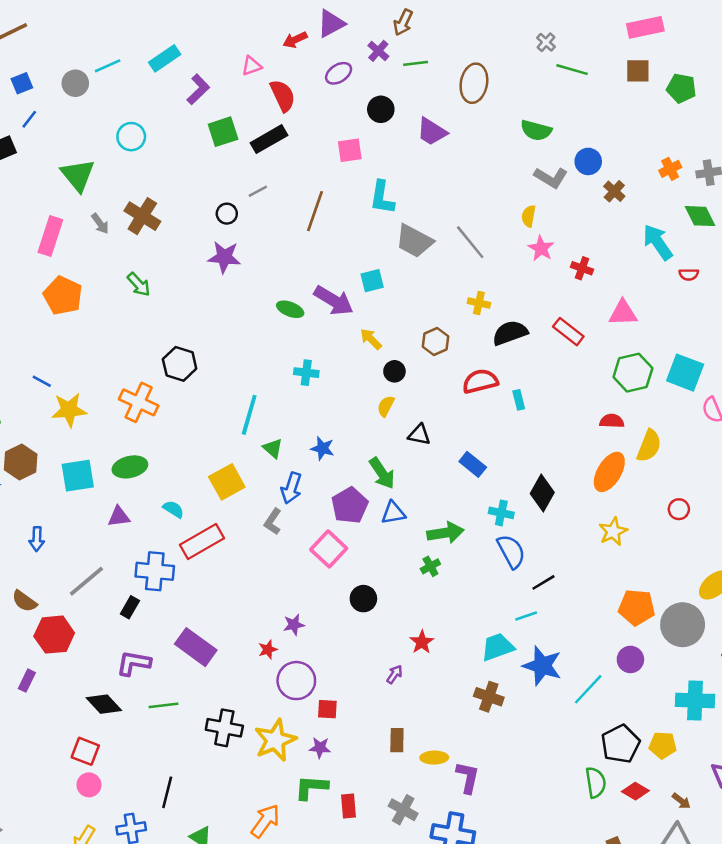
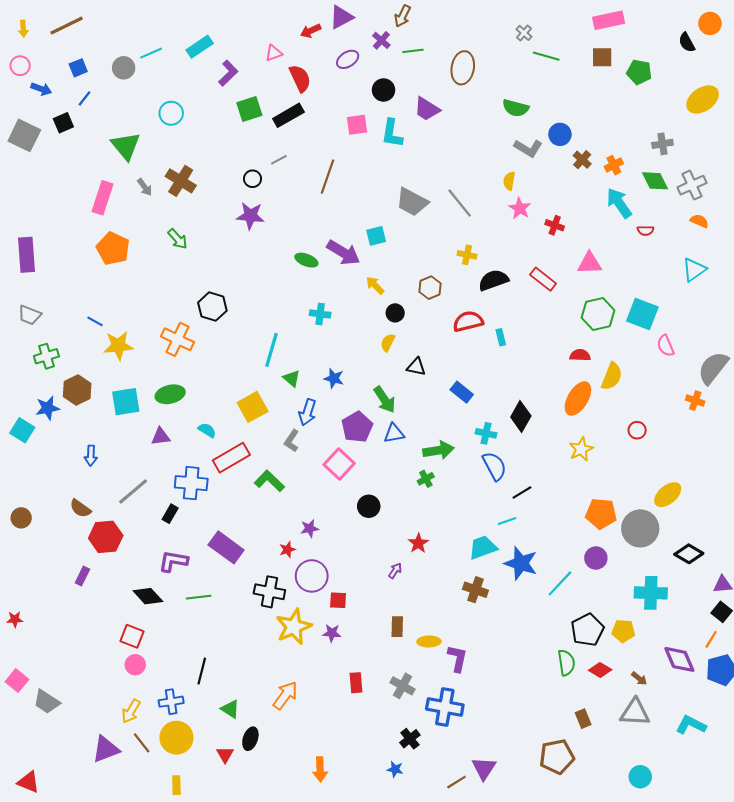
orange cross: (670, 169) -> (614, 165), moved
cyan L-shape: (382, 197) -> (392, 133), moved
black cross: (224, 728) -> (269, 592), moved
green L-shape: (311, 787) -> (269, 481), moved, turned 40

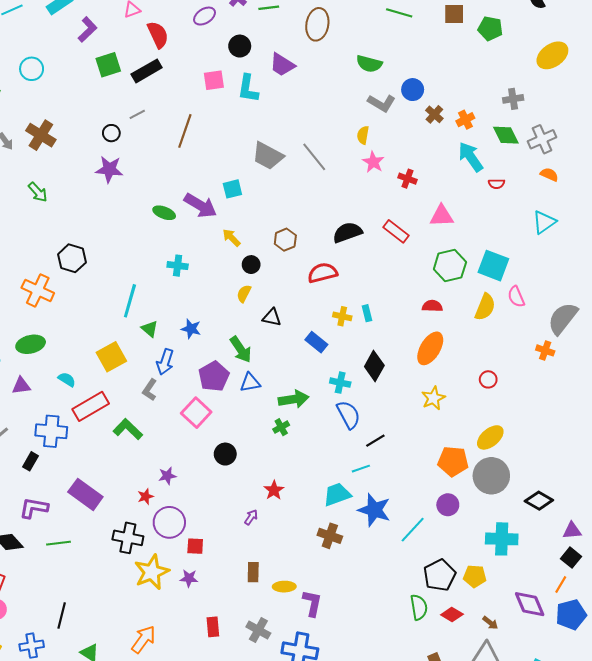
yellow cross: (467, 255) -> (342, 316), moved
cyan rectangle: (501, 337) -> (367, 313), moved
yellow semicircle: (612, 376) -> (485, 307), moved
yellow ellipse: (668, 495) -> (490, 437), moved

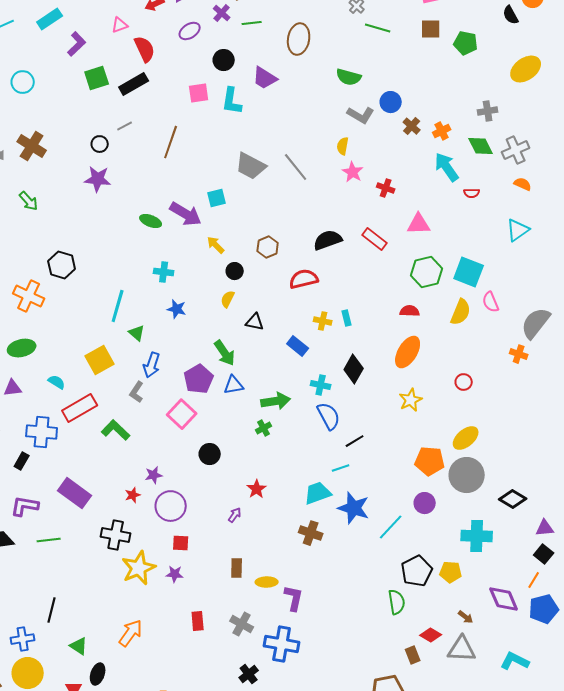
blue star: (191, 329) -> (177, 309), moved
purple circle: (169, 522) -> (171, 506), moved
red diamond: (452, 615) -> (431, 635), moved

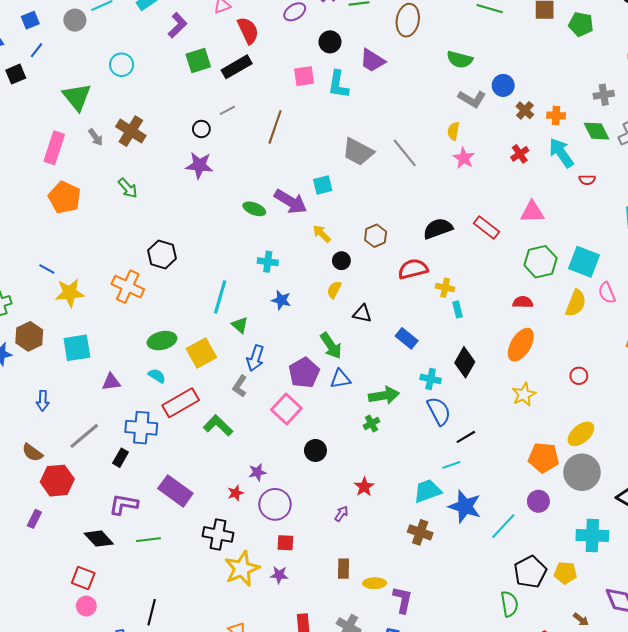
orange cross: (442, 131) -> (556, 116), turned 30
red cross: (386, 188) -> (520, 154), moved, turned 36
yellow cross: (323, 321) -> (445, 288), moved
green ellipse: (22, 348) -> (162, 341), moved

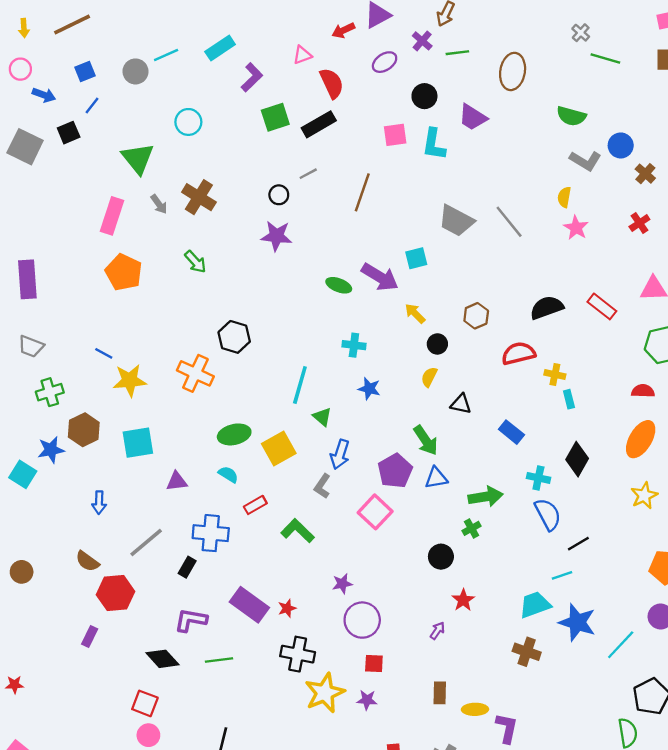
red rectangle: (181, 403) -> (255, 505), size x0.6
black circle: (315, 450) -> (441, 557), moved
red star: (236, 493) -> (287, 608), moved

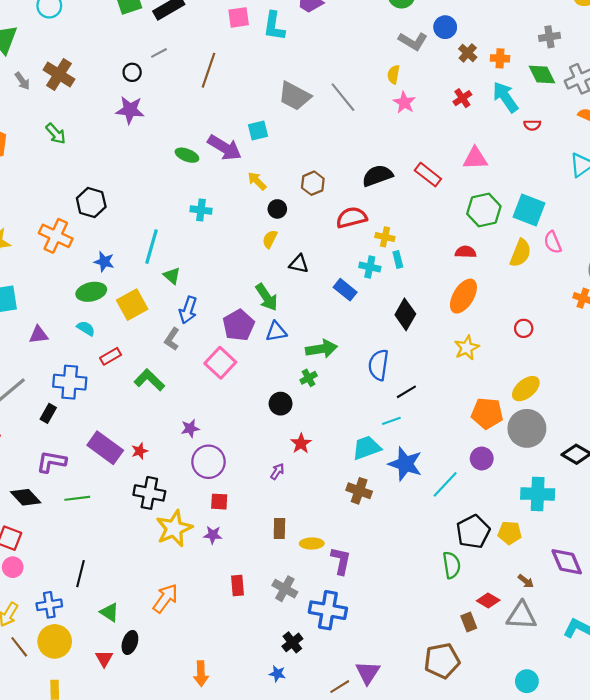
blue star: (369, 389) -> (104, 262), moved
cyan cross: (538, 478) -> (370, 267), moved
blue semicircle: (548, 514) -> (378, 365), turned -144

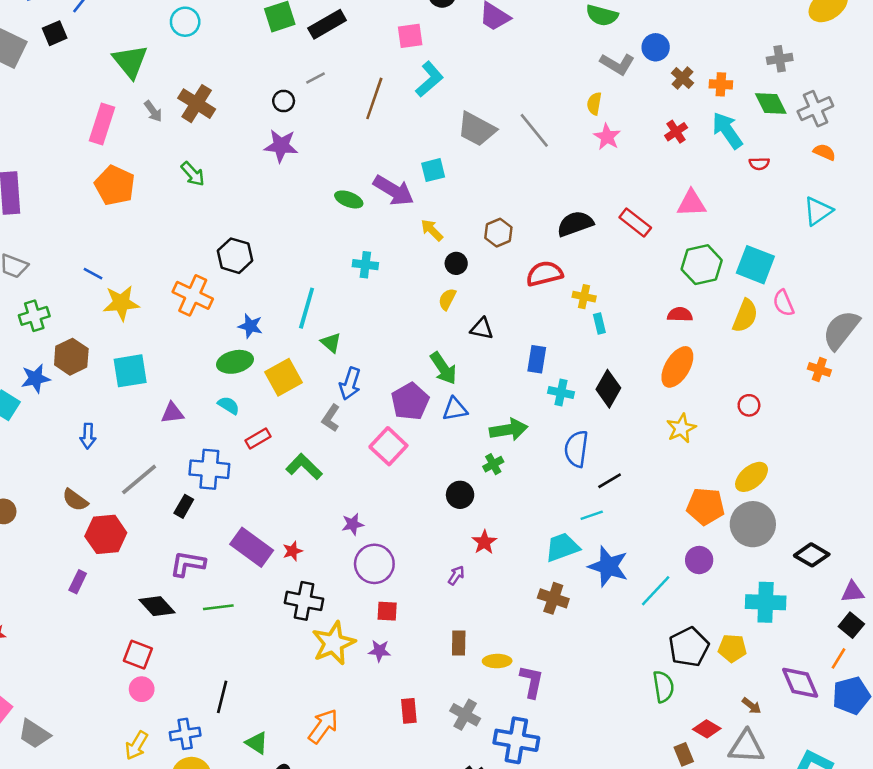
cyan L-shape: (274, 26) -> (429, 79), moved, turned -140
cyan cross: (370, 267) -> (561, 393), moved
blue rectangle: (345, 290) -> (537, 359), turned 60

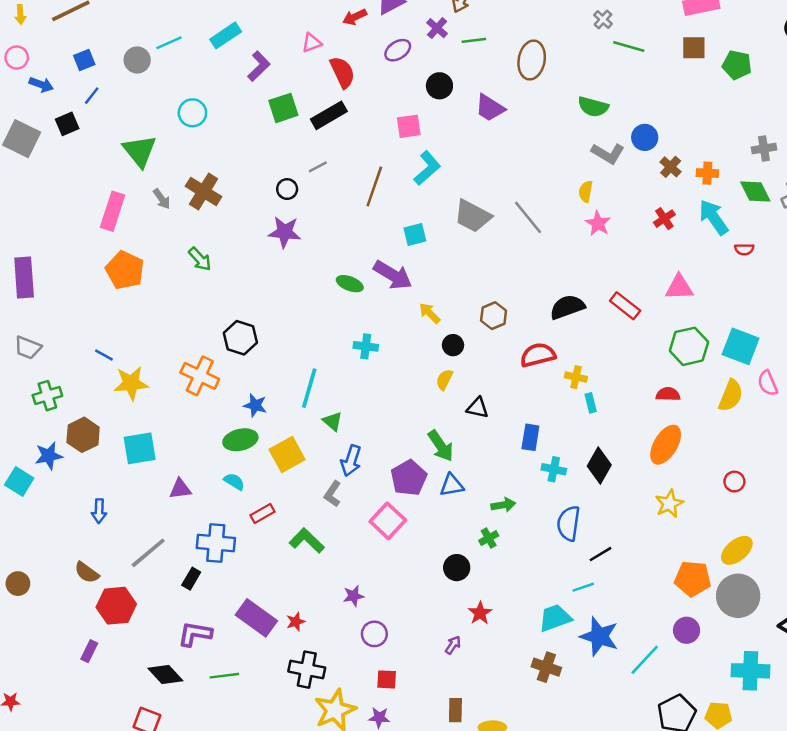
cyan square: (433, 170) -> (415, 235), moved
green arrow: (509, 430) -> (503, 505), size x0.7
purple circle: (374, 564) -> (374, 634), size x0.7

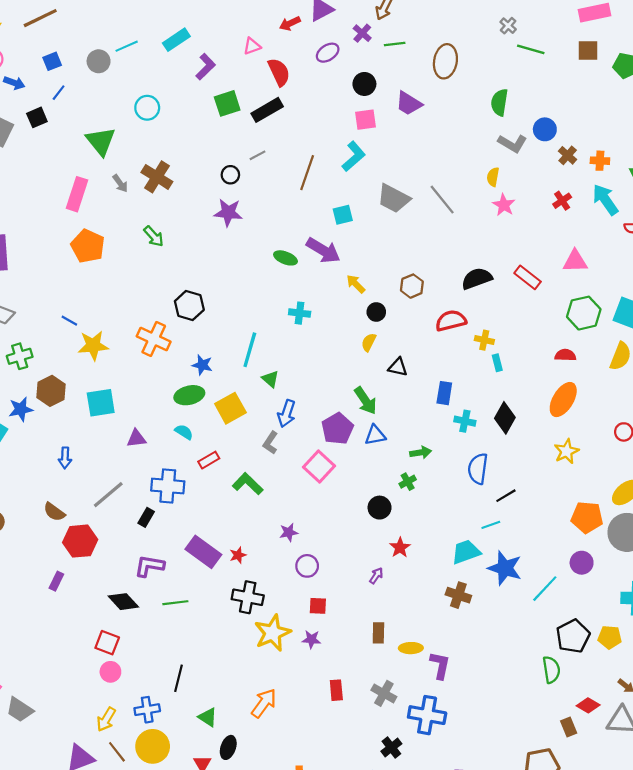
green semicircle: (593, 107) -> (499, 102), turned 84
pink square: (409, 126) -> (365, 120), moved

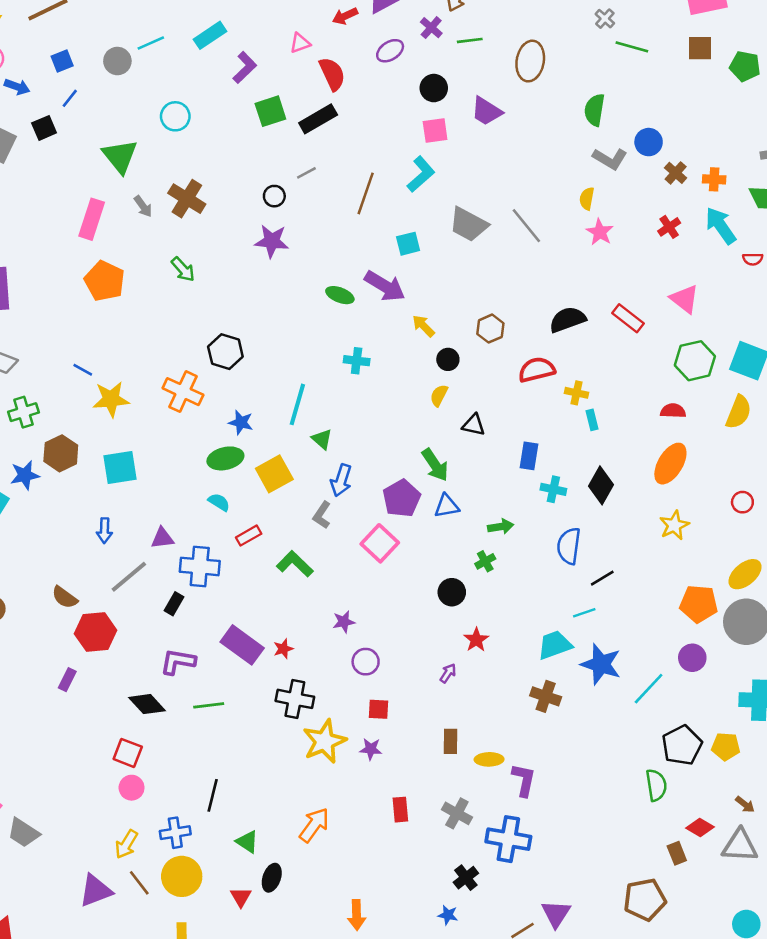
pink triangle: (575, 261) -> (685, 299), turned 40
purple triangle: (136, 438) -> (162, 538), moved
blue arrow: (65, 458) -> (105, 530), moved

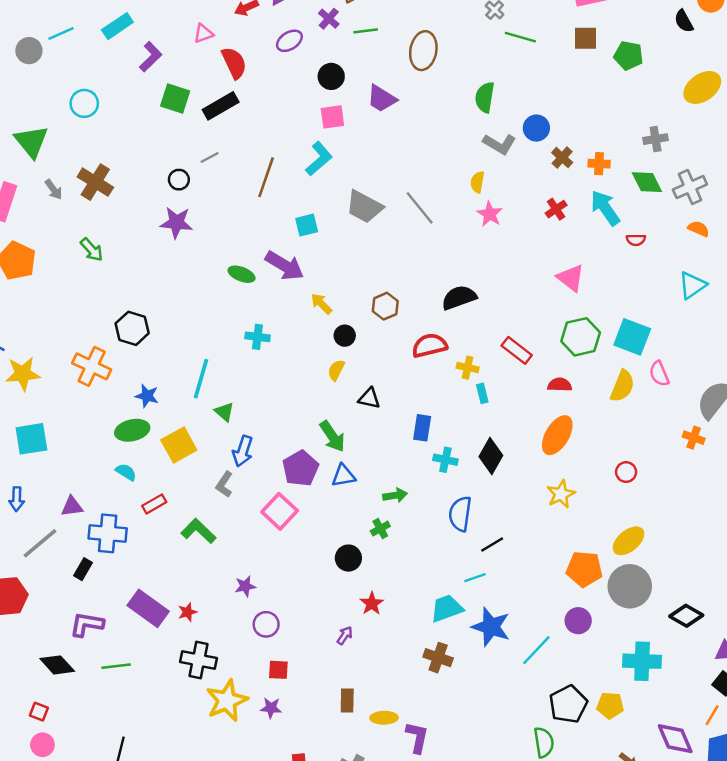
green square: (270, 111) -> (175, 99), turned 36
red rectangle: (628, 318) -> (517, 350), moved
red square: (128, 753) -> (39, 712), size x0.7

